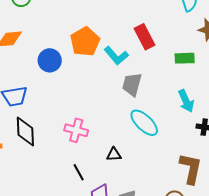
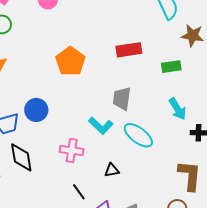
red rectangle: (144, 37) -> (129, 50), turned -65
cyan L-shape: (116, 56) -> (101, 126), moved
blue circle: (50, 60) -> (36, 110), moved

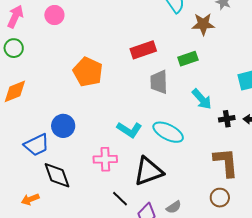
gray trapezoid: (122, 99) -> (159, 82), moved
black triangle: (112, 170) -> (148, 171), size x2.0

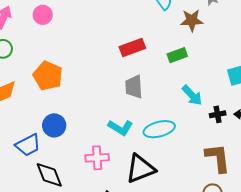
orange pentagon: (88, 72) -> (48, 76), moved
gray trapezoid: (159, 82) -> (134, 87), moved
cyan ellipse: (168, 132) -> (159, 129), turned -40

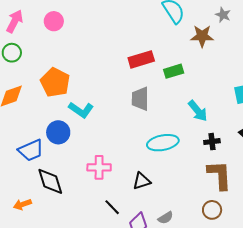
green rectangle: (177, 55) -> (174, 71), moved
black cross: (218, 114) -> (212, 142), moved
cyan L-shape: (120, 128) -> (81, 110), moved
black triangle: (140, 169) -> (142, 181), size x0.6

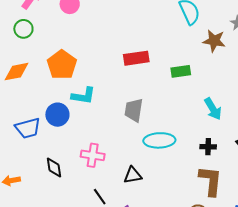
red rectangle: (141, 59) -> (136, 58), moved
gray trapezoid: (140, 99) -> (134, 110), moved
cyan L-shape: (81, 110) -> (83, 96), turned -35
cyan arrow: (198, 111) -> (213, 109), moved
black diamond: (50, 181) -> (54, 167), moved, size x0.7

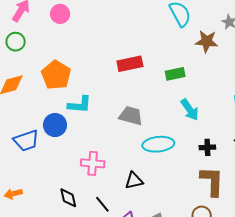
cyan arrow: (213, 109) -> (190, 110), moved
gray trapezoid: (134, 110) -> (131, 116), turned 100
black diamond: (54, 167) -> (68, 198), moved

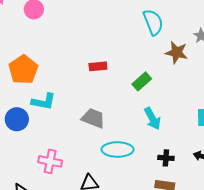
red rectangle: (130, 64) -> (98, 66), size x0.7
green rectangle: (175, 74) -> (142, 81), turned -36

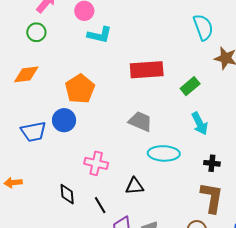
red rectangle: (98, 66) -> (147, 70), size x1.8
orange pentagon: (23, 70) -> (80, 89), moved
cyan L-shape: (44, 102) -> (100, 35), moved

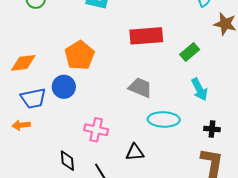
orange diamond: (26, 74) -> (23, 63), moved
orange arrow: (13, 183) -> (21, 125), moved

